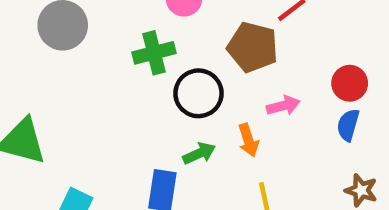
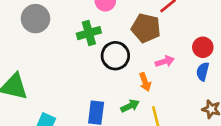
green arrow: (199, 153) -> (130, 106), moved

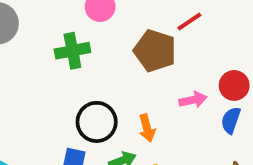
black circle: (115, 56) -> (97, 122), moved
pink arrow: (165, 61) -> (193, 100), moved

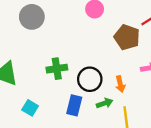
green cross: (72, 51) -> (57, 69), moved

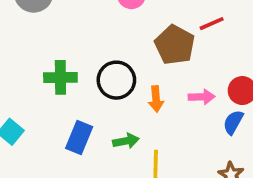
black circle: (90, 79) -> (116, 80), moved
orange arrow: (120, 84) -> (156, 99), moved

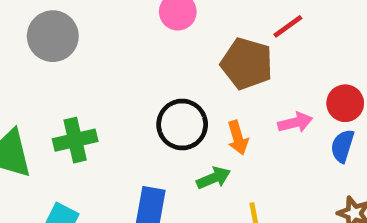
green cross: (60, 77) -> (75, 140), moved
green arrow: (126, 141) -> (214, 178), moved

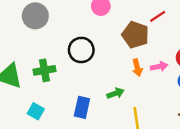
black circle: (182, 125) -> (81, 50), moved
orange arrow: (238, 138) -> (137, 68), moved

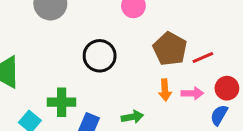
red line: (158, 16) -> (203, 57), moved
green cross: (44, 70) -> (62, 102), moved

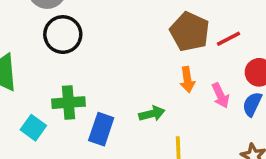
black circle: (100, 56) -> (63, 35), moved
pink arrow: (192, 93) -> (220, 95), moved, turned 70

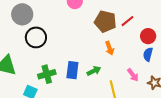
pink arrow: (220, 95) -> (133, 75), moved
blue rectangle: (101, 129) -> (72, 70), moved

